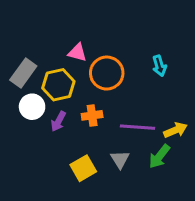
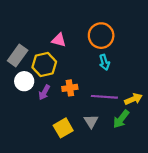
cyan arrow: (159, 66) -> (104, 62), moved
orange circle: (107, 73) -> (101, 36), moved

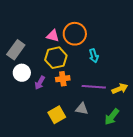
orange circle: (101, 36) -> (75, 34), moved
yellow hexagon: (44, 65) -> (56, 58), moved
green arrow: (121, 119) -> (112, 117), moved
gray triangle: (91, 121) -> (82, 109), turned -48

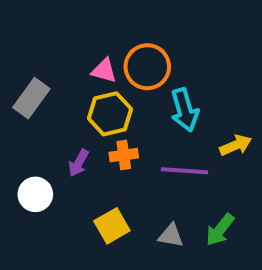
cyan arrow: (94, 56) -> (185, 110), size x1.5
white circle: (22, 73) -> (35, 194), moved
yellow arrow: (120, 89) -> (236, 145), moved
gray triangle: (82, 109) -> (171, 236), moved

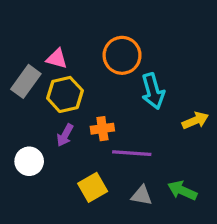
pink triangle: (104, 71) -> (57, 59), moved
yellow hexagon: (110, 114) -> (65, 94), moved
purple line: (185, 171) -> (132, 153), moved
green arrow: (220, 230) -> (182, 191), turned 76

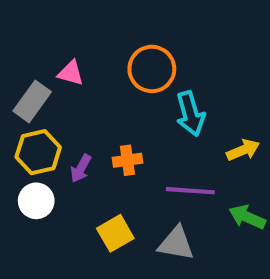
yellow hexagon: (65, 94) -> (38, 152), moved
purple line: (132, 153) -> (190, 191), moved
green arrow: (182, 191) -> (247, 217), moved
gray triangle: (142, 195) -> (176, 243), size x1.4

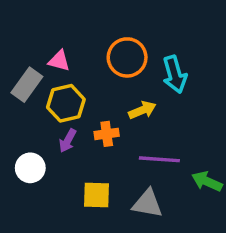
cyan arrow: (190, 114) -> (175, 74), moved
yellow arrow: (243, 150) -> (142, 110), moved
yellow hexagon: (38, 152) -> (66, 103), moved
yellow square: (115, 233) -> (97, 195), turned 32

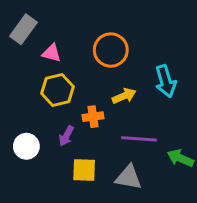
cyan arrow: (175, 74) -> (166, 81), moved
gray rectangle: (27, 85) -> (23, 29), moved
purple arrow: (68, 141) -> (66, 136), moved

